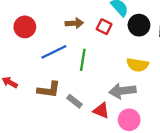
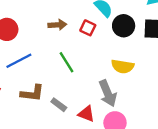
blue line: (54, 52) -> (19, 61), moved
green line: (83, 60) -> (67, 62), turned -40
gray arrow: (122, 91) -> (108, 93), turned -105

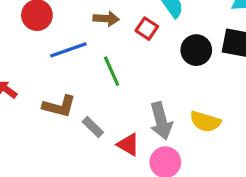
black circle: (124, 26) -> (196, 50), moved
blue line: (19, 61) -> (68, 50), moved
yellow semicircle: (123, 66) -> (205, 122), moved

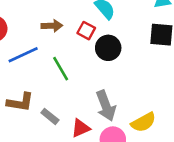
black circle: (196, 50) -> (108, 48), moved
yellow semicircle: (205, 122) -> (143, 122), moved, turned -40
red triangle: (128, 145) -> (81, 128), turned -48

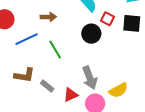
red square: (86, 31) -> (108, 19), moved

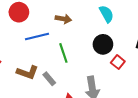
red square: (108, 19) -> (118, 62), moved
gray rectangle: (47, 86) -> (49, 79), moved

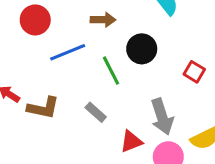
black circle: (103, 44) -> (142, 49), moved
brown L-shape: (27, 72) -> (43, 108), moved

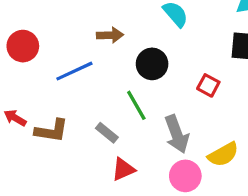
red circle: (35, 20) -> (23, 46), moved
green line: (111, 71) -> (136, 105), moved
red triangle: (131, 141) -> (123, 169), moved

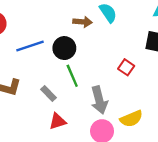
brown arrow: (110, 35) -> (83, 22), moved
black circle: (152, 64) -> (64, 48), moved

